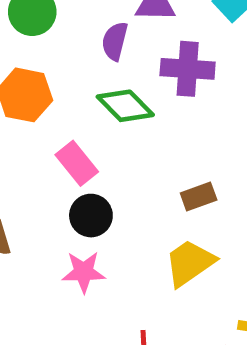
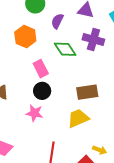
purple semicircle: (115, 41) -> (57, 21), moved
brown rectangle: (199, 197) -> (87, 92), size x1.5

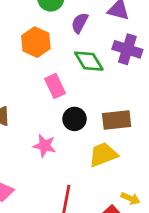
black circle: (42, 91) -> (74, 119), moved

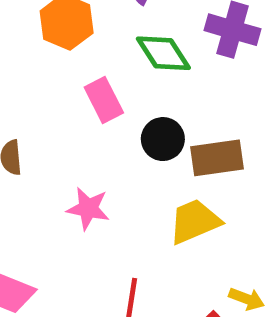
black circle: (74, 119) -> (163, 139), moved

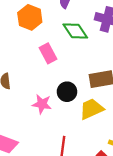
black circle: (163, 139) -> (67, 92), moved

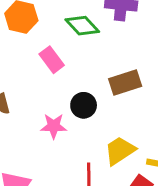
yellow trapezoid: (92, 109) -> (120, 151), moved

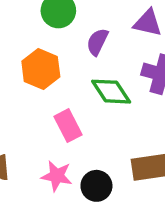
pink star: (54, 126) -> (57, 176), moved

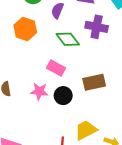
pink rectangle: (68, 126) -> (56, 68), moved, turned -30

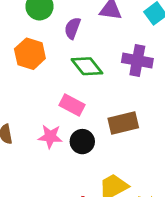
purple cross: (97, 27) -> (137, 60), moved

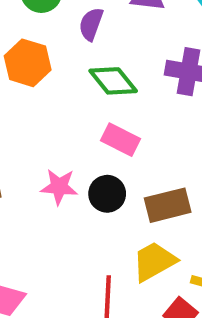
pink rectangle: (72, 105) -> (121, 140), moved
brown rectangle: (123, 123) -> (168, 205), moved

